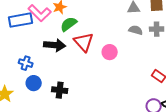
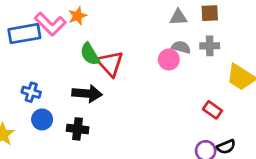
green semicircle: (69, 24) -> (90, 54), moved, turned -84
black arrow: (55, 45) -> (87, 94), moved
pink circle: (110, 52) -> (169, 59), moved

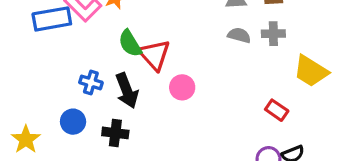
pink circle: (169, 59) -> (182, 87), moved
blue cross: (31, 92) -> (91, 82), moved
black arrow: (87, 94) -> (127, 91), turned 64

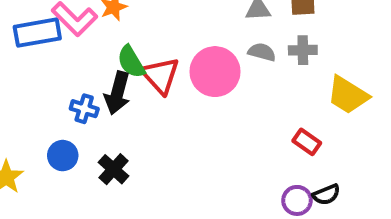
pink circle: (182, 87) -> (215, 72), moved, size x1.6
black arrow: (127, 91) -> (117, 93), moved, turned 36
black cross: (115, 133) -> (113, 169), turned 35

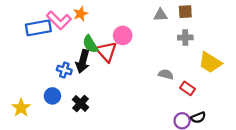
gray semicircle: (262, 52) -> (166, 74), moved
pink circle: (215, 72) -> (123, 35), moved, size x0.7

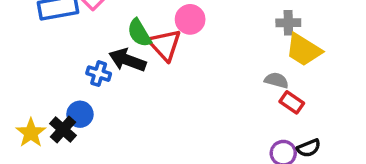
black arrow: (83, 61) -> (127, 60), turned 95
yellow trapezoid: (210, 62) -> (304, 50), moved
gray semicircle: (166, 74) -> (276, 80), moved
black cross: (81, 103) -> (63, 129), moved

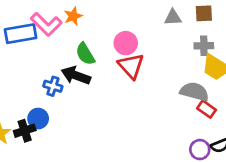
red triangle: (165, 45) -> (131, 66), moved
gray semicircle: (276, 80) -> (194, 92), size x1.5
black cross: (63, 129) -> (25, 131), turned 30

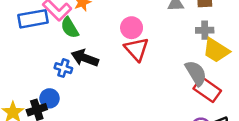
green semicircle: (85, 54) -> (70, 28), moved
gray semicircle: (194, 92) -> (196, 73), turned 44
red rectangle: (207, 109) -> (207, 90), size x1.5

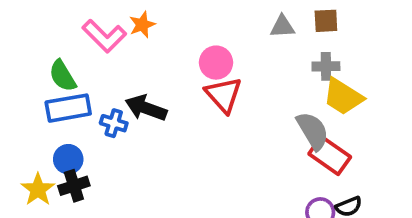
blue rectangle: (33, 19) -> (68, 108), moved
green semicircle: (70, 28) -> (63, 76), moved
blue circle: (49, 98) -> (68, 159), moved

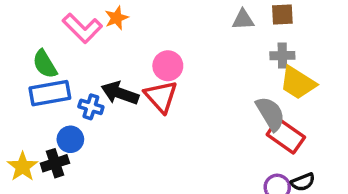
pink circle: (216, 63) -> (168, 66), moved
red triangle: (224, 95) -> (161, 97), moved
blue circle: (68, 159) -> (70, 139), moved

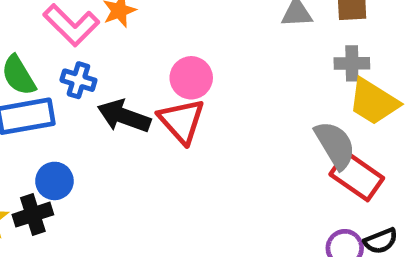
blue cross: (91, 107) -> (78, 80), moved

